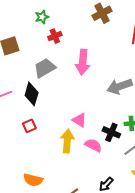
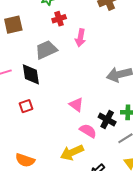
pink arrow: (83, 62) -> (80, 38), moved, size x0.7
black diamond: (32, 94) -> (31, 74), turned -30
yellow arrow: (67, 141) -> (72, 152), moved, turned -125

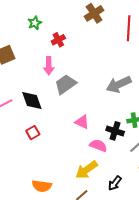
red cross: (59, 19) -> (58, 40), moved
pink arrow: (80, 38) -> (49, 66), moved
gray trapezoid: (46, 50) -> (66, 84), moved

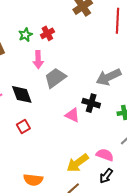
green star: (35, 23) -> (25, 35), moved
black cross: (115, 131) -> (91, 103), moved
pink semicircle: (98, 146) -> (105, 155), moved

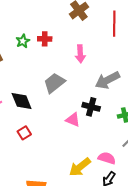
red cross: (47, 33) -> (45, 39), turned 32
pink arrow: (38, 60) -> (80, 54), moved

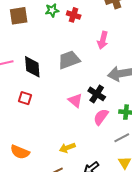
red square: (24, 133) -> (25, 98), turned 32
pink semicircle: (107, 158) -> (101, 117), moved, turned -90
yellow arrow: (80, 167) -> (67, 148), size x0.7

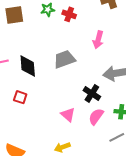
pink triangle: (75, 100) -> (68, 115), moved

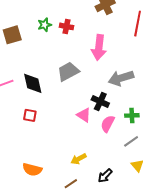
pink arrow: (98, 40) -> (99, 47), size x1.4
pink triangle: (68, 115) -> (84, 115), moved

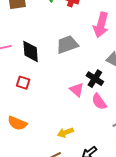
pink semicircle: (108, 124) -> (99, 102), turned -72
orange semicircle: (32, 169) -> (17, 123), moved

